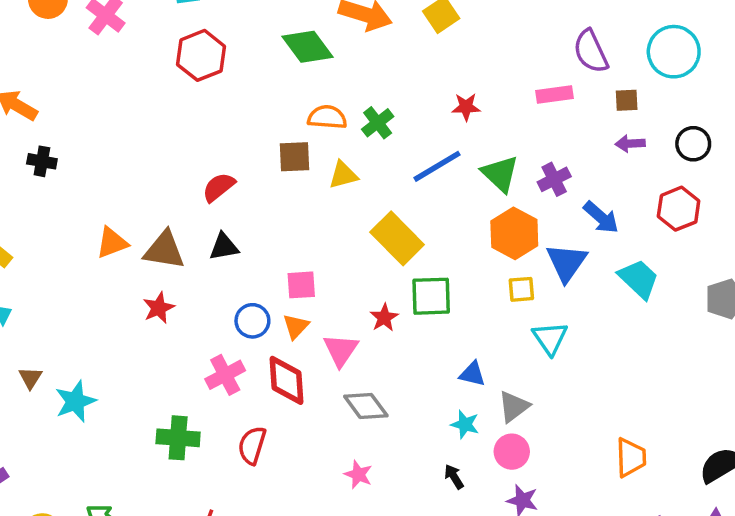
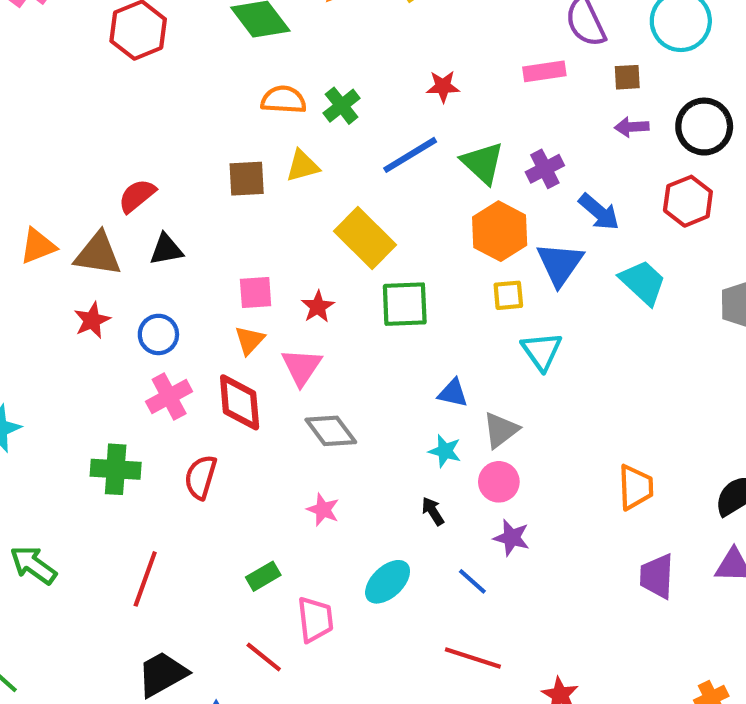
black circle: (693, 144) -> (704, 127), size x1.4
brown square: (295, 157) -> (247, 179), moved
red semicircle: (219, 187) -> (137, 196), moved
red star: (384, 318) -> (318, 307), moved
blue circle: (252, 321) -> (158, 334), moved

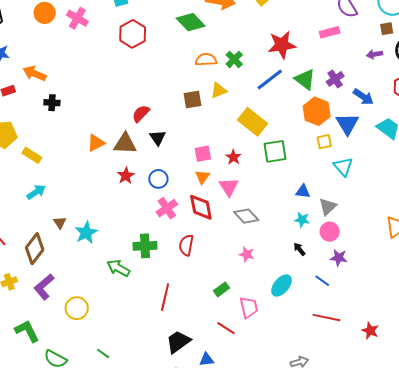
brown square: (627, 77) -> (387, 29), moved
red star: (443, 86) -> (282, 45), size x1.8
black triangle: (166, 249) -> (158, 138), turned -48
green arrow: (33, 565) -> (118, 268), moved

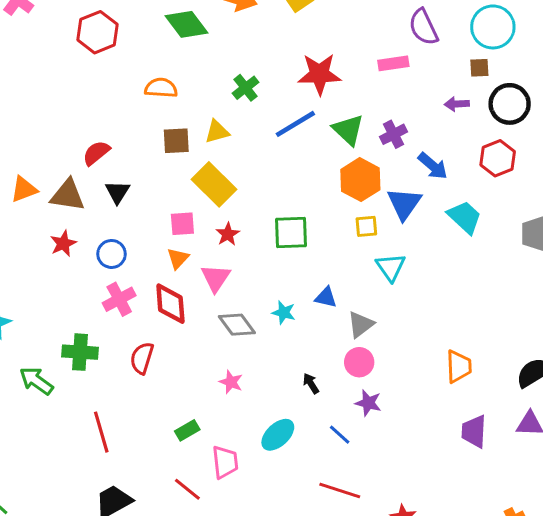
orange semicircle: (206, 60) -> (161, 88), moved
yellow rectangle: (252, 122) -> (214, 184), moved
cyan star: (302, 220) -> (284, 313), moved
red line: (165, 297) -> (101, 432), turned -36

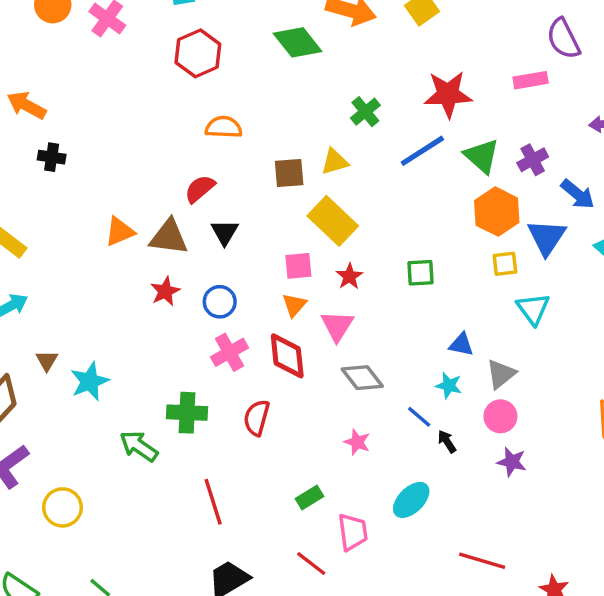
orange semicircle: (161, 88) -> (224, 127), moved
green square: (291, 233) -> (420, 273), size x0.7
cyan star: (284, 313) -> (449, 386), moved
blue line: (340, 435) -> (419, 417), moved

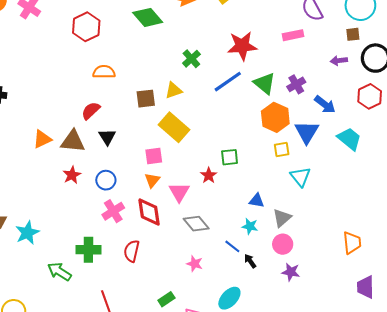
red star: (349, 276) -> (209, 175), moved

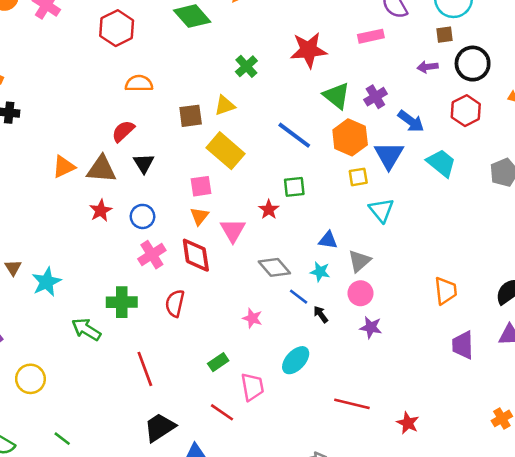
blue line: (228, 82) -> (294, 135), moved, turned 72
gray diamond: (196, 224) -> (274, 267), moved

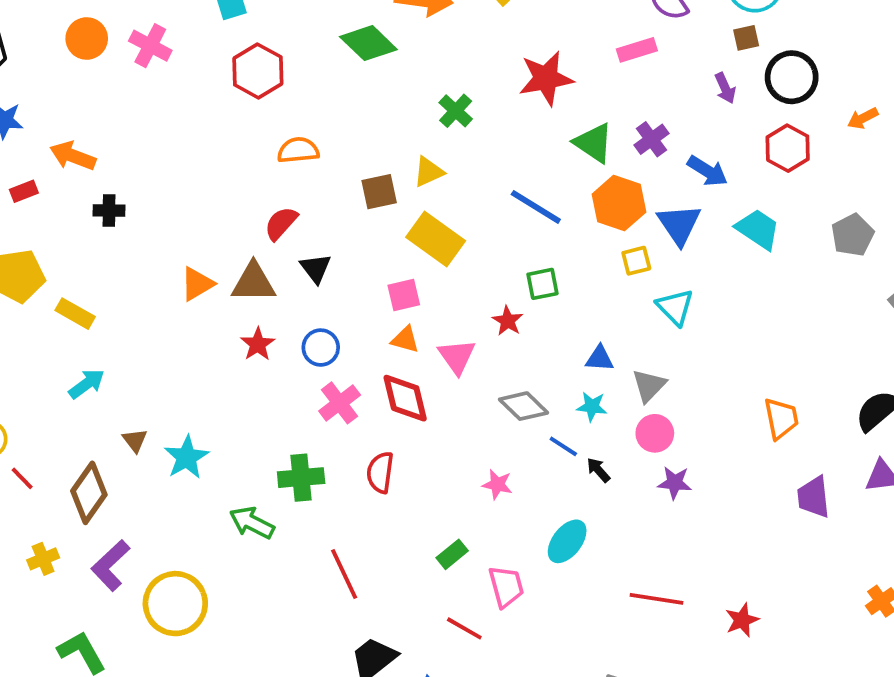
purple arrow: (428, 67) -> (725, 88), turned -102
orange triangle: (199, 216) -> (405, 340), turned -48
yellow circle: (30, 379) -> (175, 604), size x1.4
red star: (408, 423) -> (742, 620), turned 30

